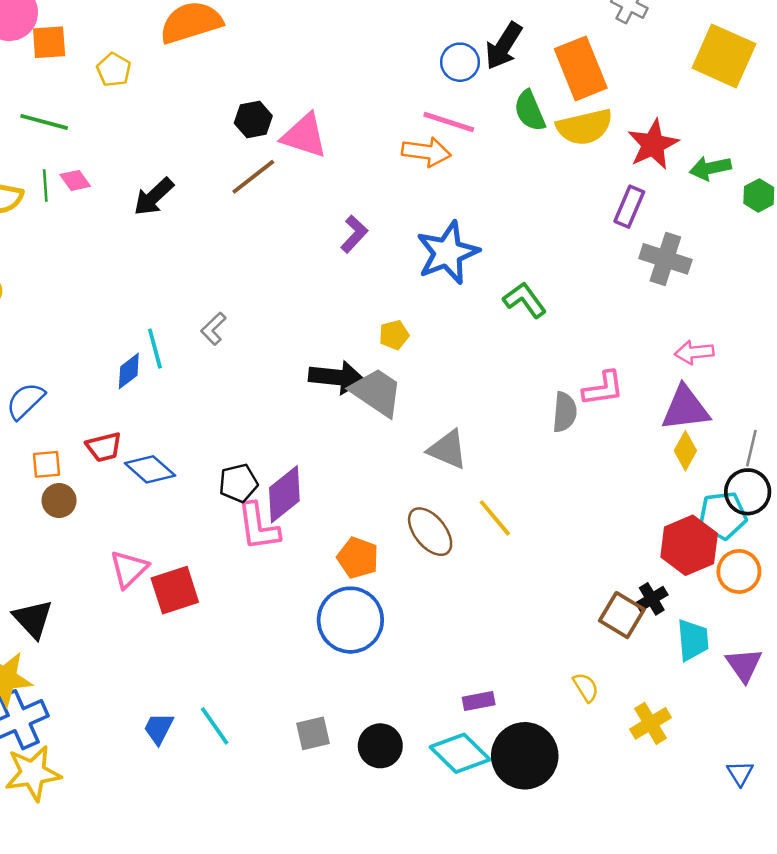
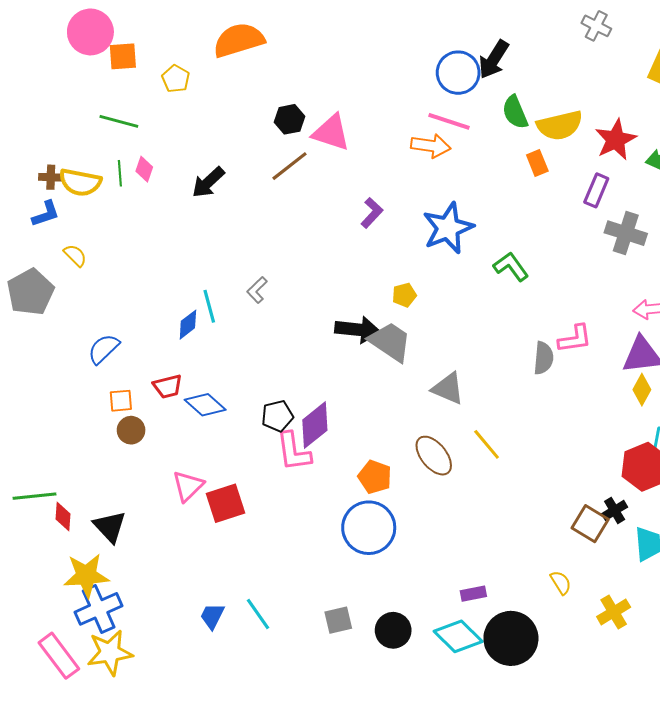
blue circle: (460, 62) -> (458, 73), size x1.4
orange rectangle: (581, 68) -> (537, 163), moved, size x0.5
pink diamond: (75, 180) -> (144, 169), turned 55

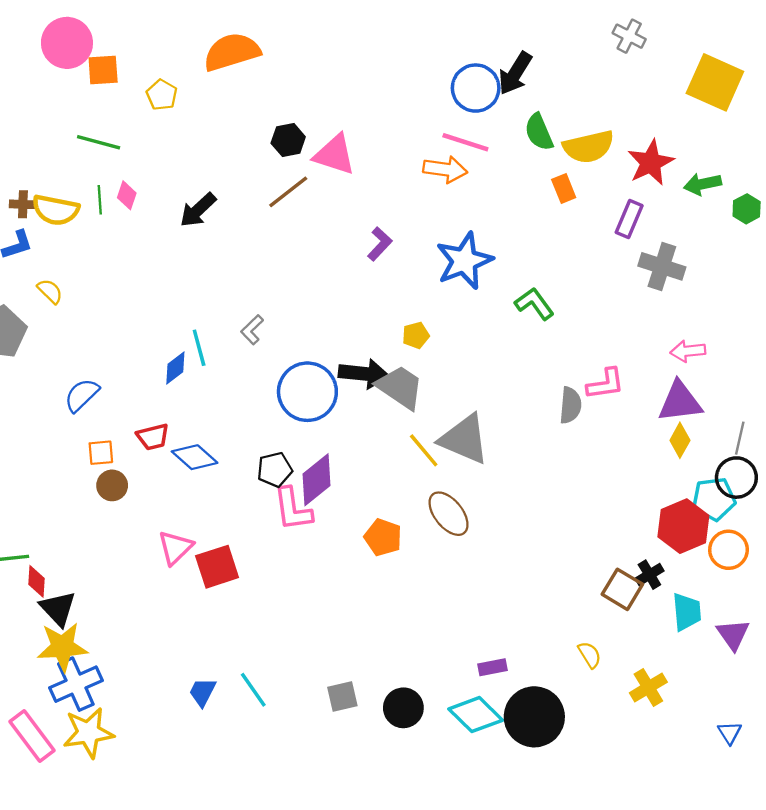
gray triangle: (448, 389) -> (464, 439), size x1.4
yellow line: (487, 444) -> (424, 450), moved
black triangle: (110, 527) -> (58, 608), moved
blue circle: (369, 528) -> (307, 392), moved

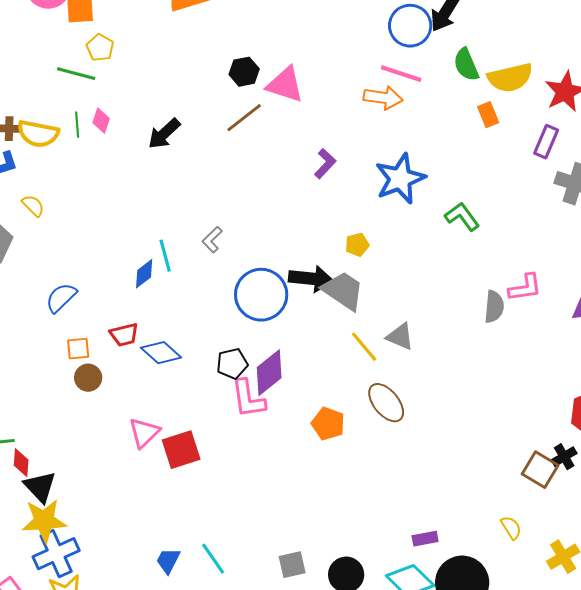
yellow pentagon: (162, 95) -> (100, 48), moved
gray triangle: (464, 439) -> (400, 337), size x0.6

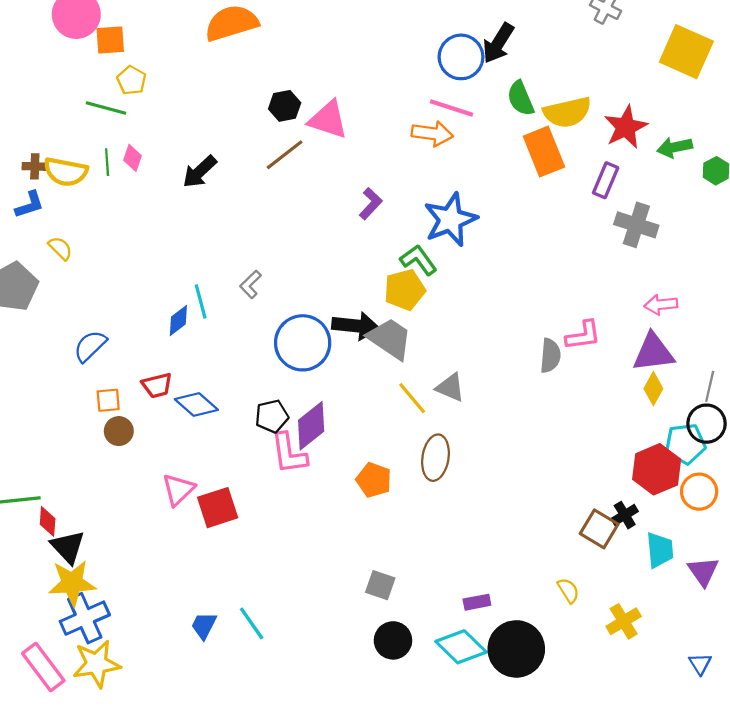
orange rectangle: (488, 115) -> (544, 152), size x1.8
green L-shape: (462, 217) -> (418, 260), moved
yellow pentagon: (357, 245) -> (405, 290), size x1.6
brown ellipse: (386, 403) -> (435, 458), turned 48
gray square: (292, 565) -> (380, 585), moved, turned 32

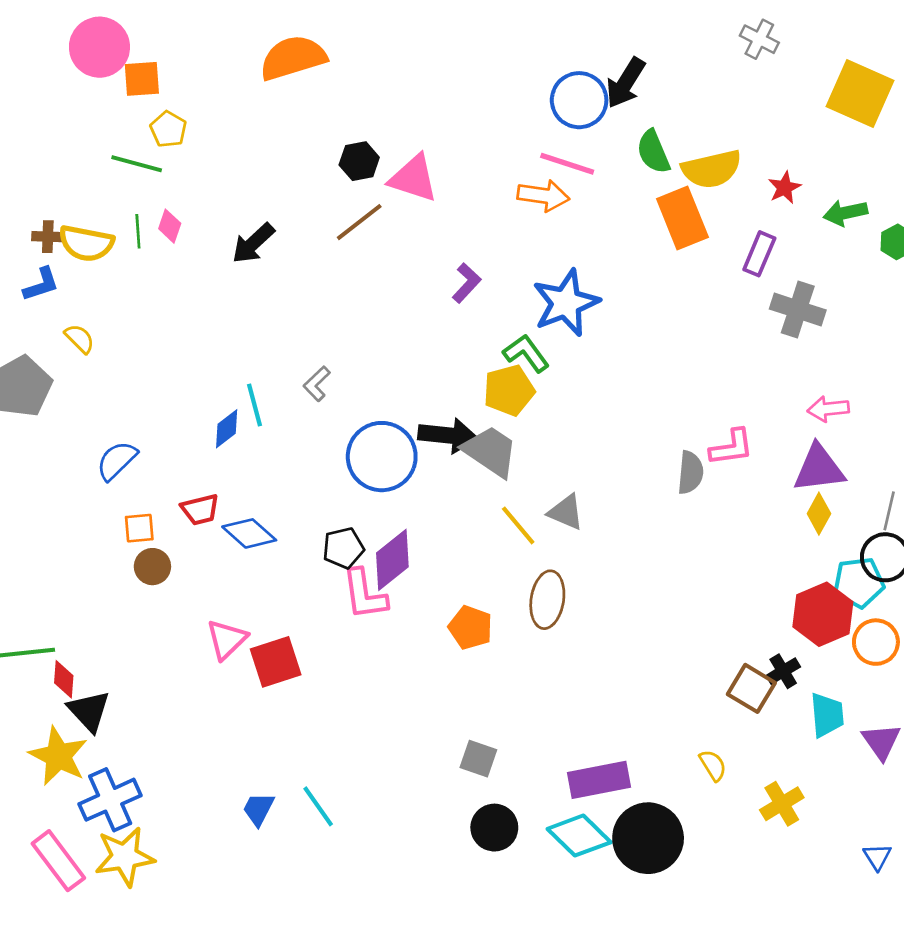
red star: (626, 127) -> (784, 188), size x0.6
yellow star: (72, 583) -> (58, 756), moved, turned 30
purple rectangle: (477, 602) -> (599, 780), size x1.8

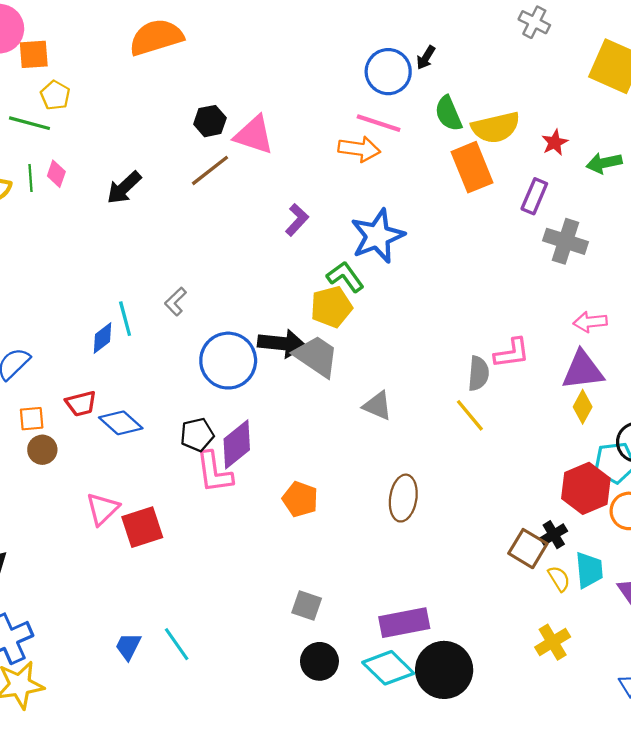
black arrow: (625, 83) -> (426, 58), size x0.6
yellow line: (518, 525) -> (470, 415), moved
brown ellipse: (547, 600) -> (403, 498), moved
yellow semicircle: (713, 765) -> (559, 579), moved

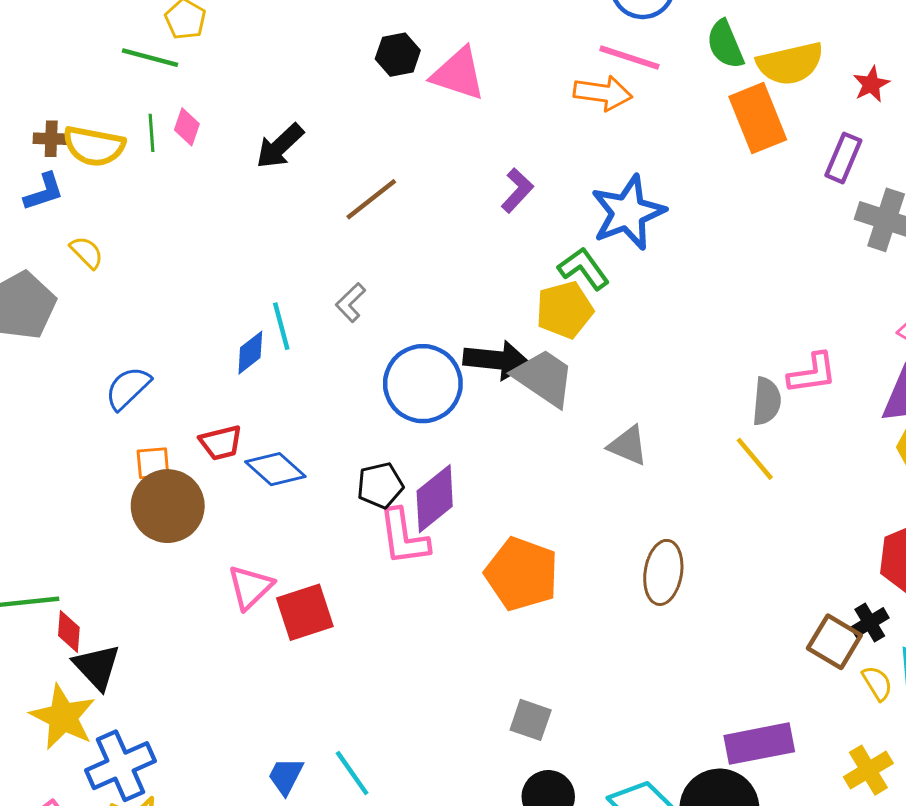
brown line: (210, 170) -> (371, 199), moved
brown circle: (42, 450) -> (168, 506), size x1.8
orange pentagon: (300, 499) -> (522, 574), size x1.5
purple rectangle: (404, 623) -> (759, 744), moved

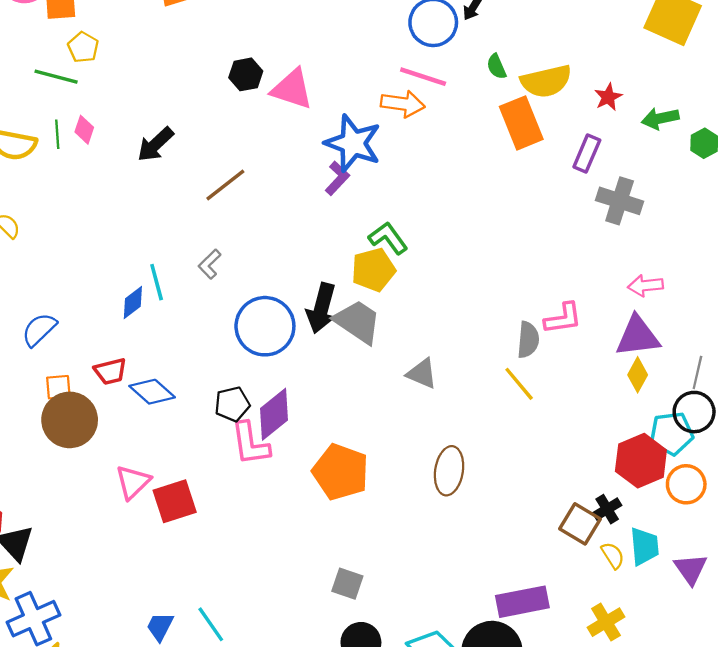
green semicircle: (725, 44) -> (496, 66), size x0.7
blue star: (628, 213) -> (353, 143), moved, turned -30
black arrow: (497, 360) -> (321, 308), turned 99

